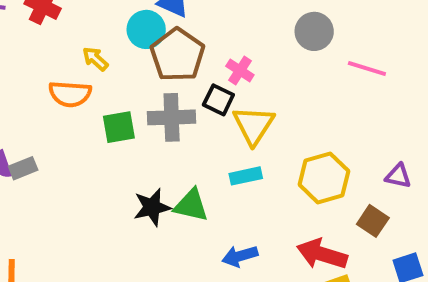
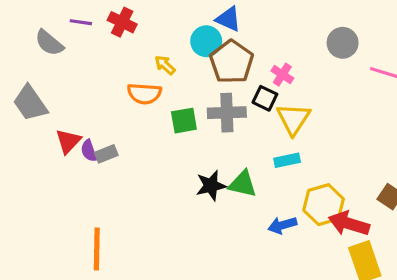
yellow hexagon: (324, 178) -> (324, 205), moved

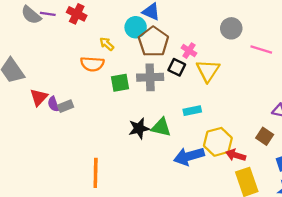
gray semicircle: (49, 43) -> (31, 15), moved
yellow triangle: (293, 119) -> (208, 71), moved
red arrow: (349, 224) -> (236, 155), size x0.7
blue arrow: (282, 225) -> (189, 156), size x1.5
orange line: (97, 249) -> (96, 173), moved

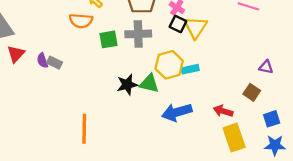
black square: (177, 67) -> (178, 24), moved
red triangle: (39, 97) -> (16, 54), moved
gray rectangle: (66, 106) -> (54, 63), turned 48
cyan rectangle: (192, 111) -> (190, 69), moved
yellow hexagon: (218, 142) -> (169, 65), moved

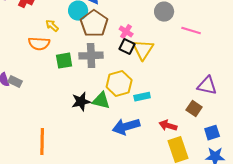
purple triangle: (266, 67) -> (207, 86), size x1.5
cyan rectangle: (190, 69) -> (142, 97), moved

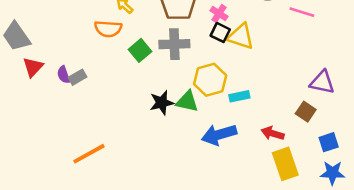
yellow triangle: (143, 50) -> (241, 36), turned -45
green square: (64, 61) -> (140, 50), turned -30
gray rectangle: (15, 82) -> (78, 77), turned -56
orange line: (42, 142) -> (89, 154), moved, turned 60

